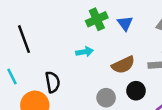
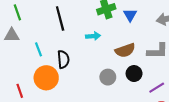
black line: (24, 39) -> (60, 19), moved
cyan line: (12, 76) -> (38, 49), moved

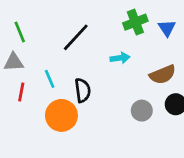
black line: (60, 19) -> (76, 37), turned 60
red line: (20, 91) -> (21, 92), moved, turned 32

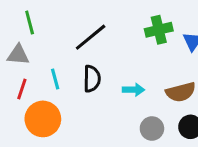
cyan arrow: (120, 58) -> (133, 90), moved
black semicircle: (83, 90) -> (92, 79), moved
orange circle: (61, 115) -> (43, 119), moved

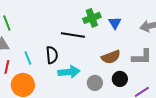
black line: (91, 37) -> (73, 35), moved, turned 55
cyan arrow: (133, 90) -> (69, 72), moved, size x1.5

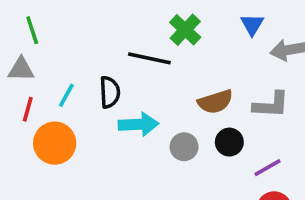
green cross: (92, 18) -> (185, 30), turned -30
blue triangle: (115, 23) -> (252, 25), moved
cyan line: (28, 58) -> (66, 95), turned 48

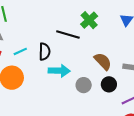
cyan line: (66, 95) -> (20, 51), turned 32
brown semicircle: (215, 102) -> (103, 61), turned -120

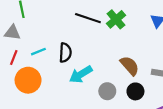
black line: (68, 35) -> (88, 18), moved
cyan arrow: (59, 71) -> (81, 74), turned 145

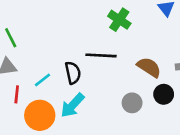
black line: (88, 18) -> (101, 55), moved
cyan arrow: (81, 74) -> (72, 105), moved

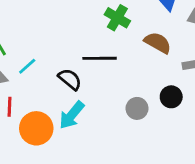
brown semicircle: (149, 67) -> (158, 43), moved
black semicircle: (73, 73) -> (70, 79), turned -35
cyan line: (42, 80) -> (27, 66), moved

